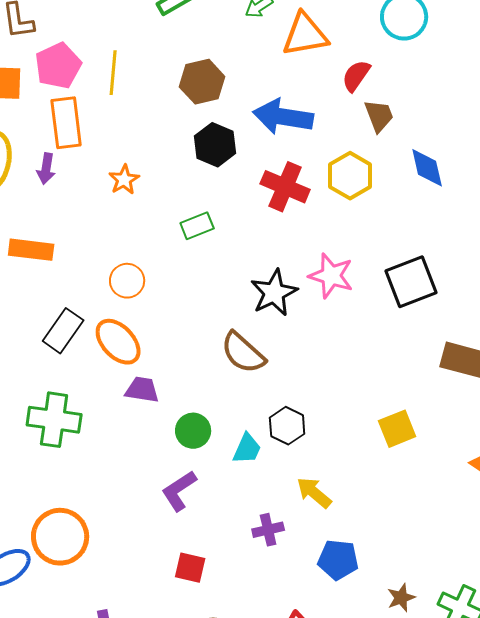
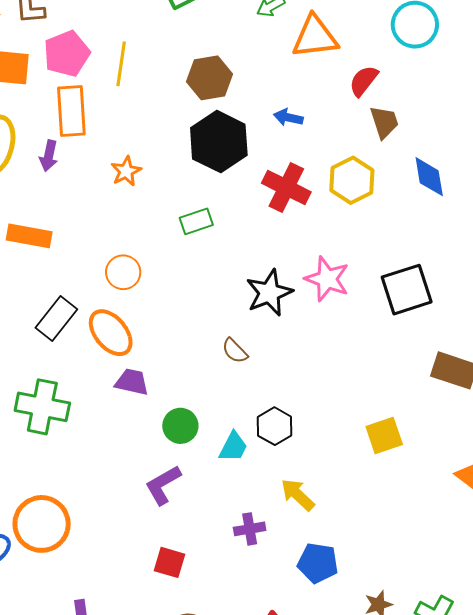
blue arrow: (283, 117) -> (288, 118), size x0.5
black hexagon: (215, 145) -> (219, 142), size x1.4
brown semicircle: (243, 353) -> (235, 351), size x0.6

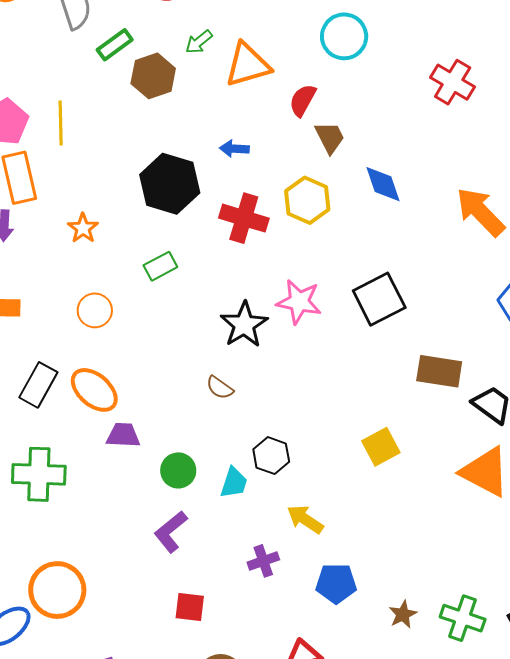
brown hexagon: (209, 78) -> (153, 76), moved
orange circle: (123, 272) -> (95, 310), moved

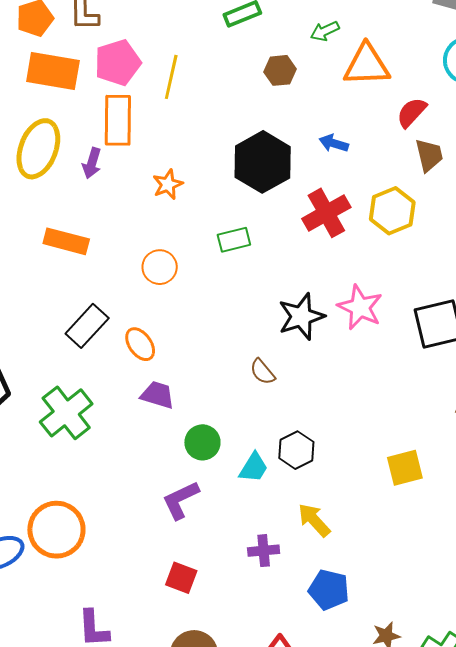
brown hexagon: (153, 76) -> (280, 70), moved, size x0.7
red cross: (244, 218) -> (326, 213), turned 30
orange ellipse: (94, 390) -> (140, 344), size x0.7
green cross: (39, 474) -> (66, 413), turned 36

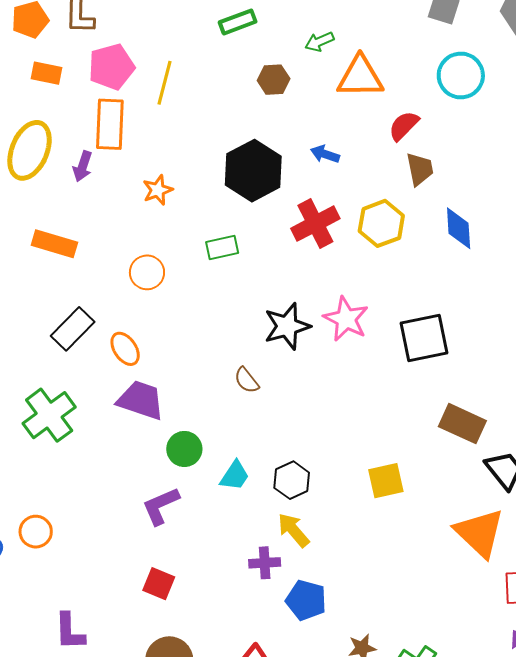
orange rectangle: (53, 71) -> (47, 73), size x0.6
purple trapezoid: (157, 395) -> (141, 400), size x1.4
black hexagon: (296, 450) -> (292, 480), moved
orange circle: (56, 530) -> (36, 532), size x0.6
purple cross: (264, 551) -> (265, 563), moved

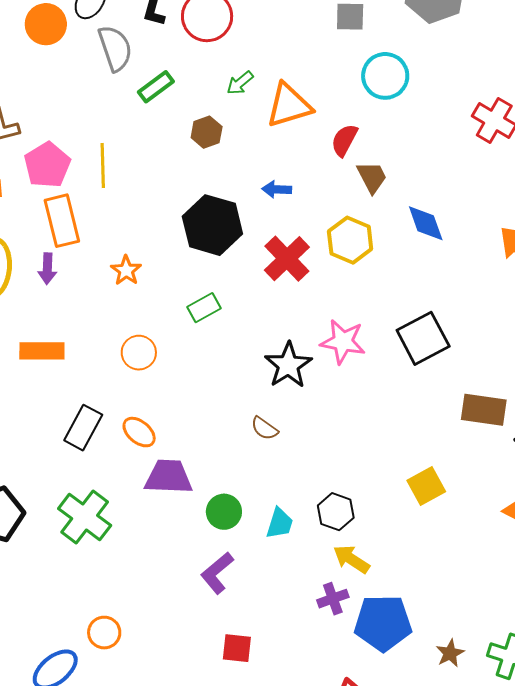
blue pentagon: (306, 600) -> (383, 623), size x1.4

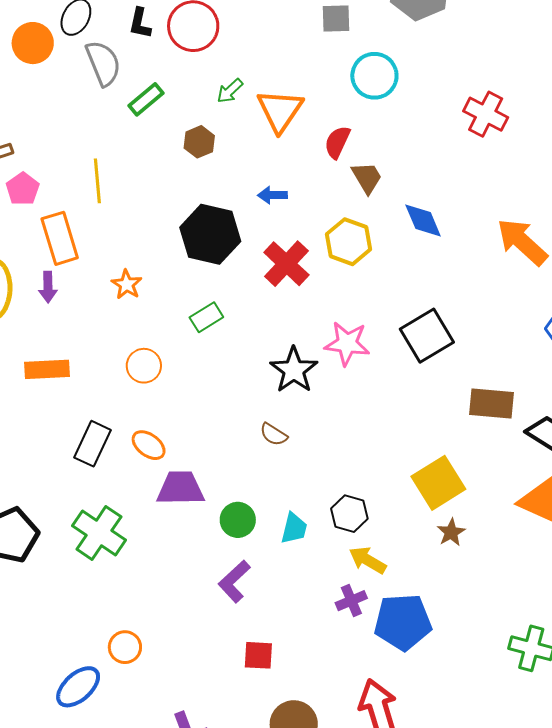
orange triangle: (289, 105) -> (280, 111), turned -36
pink pentagon: (47, 165) -> (23, 189), moved, size x0.7
yellow square: (426, 486) -> (438, 483), size x1.4
brown star: (450, 653) -> (451, 532), moved

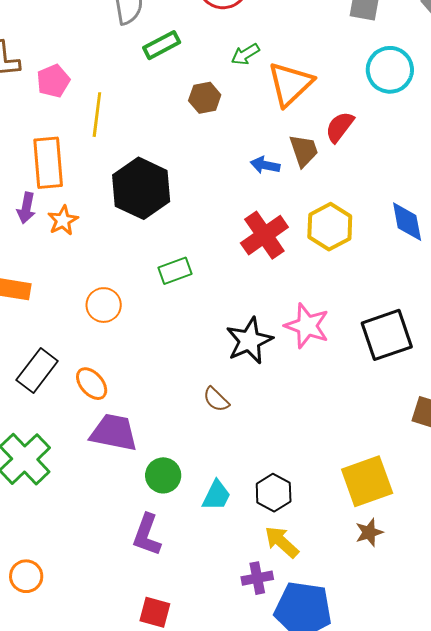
brown trapezoid: (367, 178) -> (304, 151), moved
pink pentagon: (23, 189) -> (53, 81), moved
black hexagon: (210, 234) -> (141, 188), moved
orange star: (127, 284) -> (63, 220), moved
purple L-shape: (234, 581) -> (147, 535), turned -39

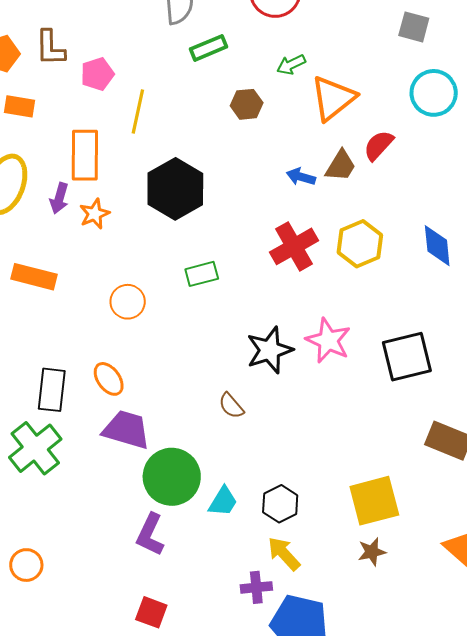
brown trapezoid: (304, 151) -> (341, 166), turned 45
black rectangle: (37, 371) -> (52, 390), moved, turned -36
green circle: (163, 475) -> (172, 477), size x1.6

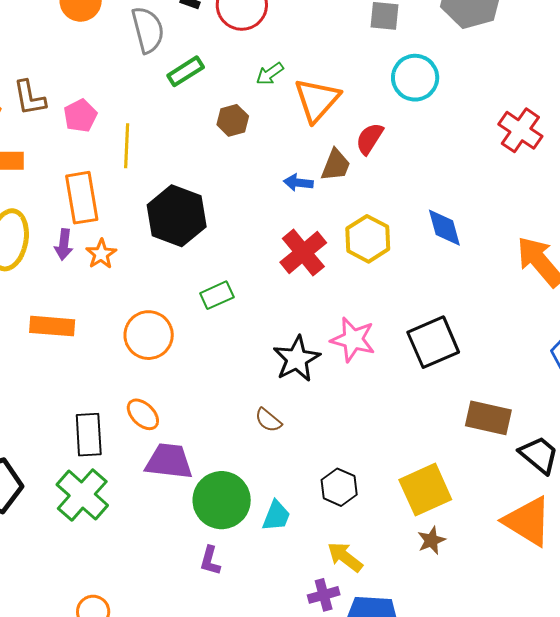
orange circle: (128, 302) -> (149, 335), size x1.4
black hexagon: (280, 504) -> (339, 487), moved
purple L-shape: (150, 535) -> (210, 561), size x0.7

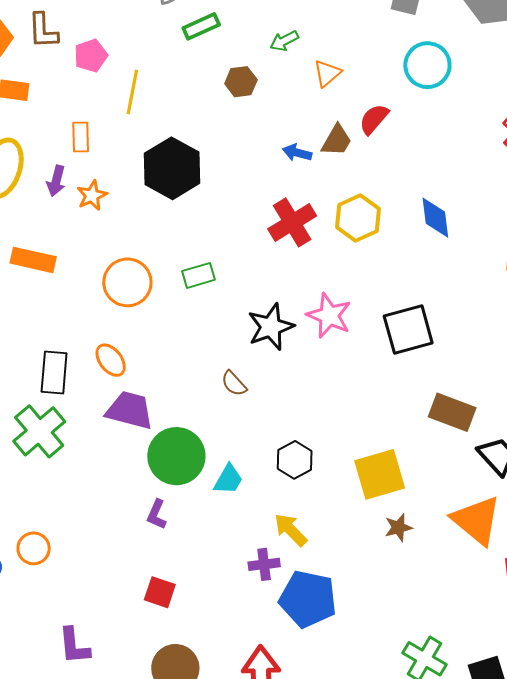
orange triangle: (317, 100) -> (327, 73), size x0.6
orange rectangle: (82, 198) -> (81, 137), size x0.6
green rectangle: (217, 295) -> (198, 275), moved
brown star: (431, 540) -> (398, 528), moved

